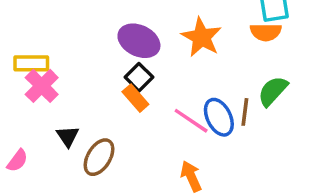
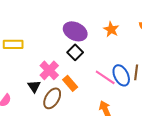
orange star: (201, 37) -> (111, 29), size x0.7
pink cross: (42, 86) -> (49, 70), moved
orange rectangle: (135, 98) -> (70, 83), moved

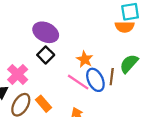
orange star: (111, 29) -> (85, 59), moved
orange rectangle: (70, 83) -> (44, 104), moved

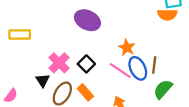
black square: (46, 55) -> (86, 64), moved
green semicircle: (129, 64) -> (163, 89), moved

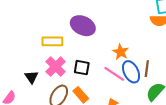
yellow rectangle: (20, 34) -> (52, 41), moved
black square: (86, 64) -> (82, 68), turned -35
black triangle: (43, 80) -> (31, 77), moved

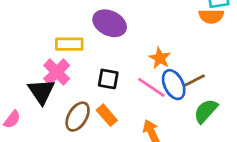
pink cross: (56, 67) -> (57, 72), moved
brown line: (147, 69) -> (195, 80), turned 56
black triangle: (31, 77) -> (41, 92), size x1.5

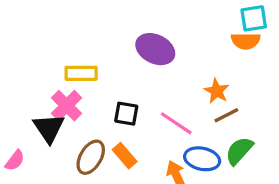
purple ellipse: (110, 23) -> (155, 49), moved
orange star: (160, 58) -> (217, 91), moved
blue ellipse: (174, 85) -> (202, 159), moved, turned -52

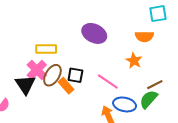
orange semicircle: (246, 41) -> (144, 37), moved
brown line: (226, 115) -> (155, 85), moved
orange rectangle: (125, 156) -> (66, 86), moved
brown ellipse: (91, 157) -> (52, 75), moved

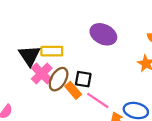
pink line: (108, 81) -> (98, 100), moved
black triangle: (25, 85) -> (29, 56), moved

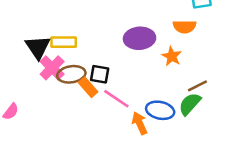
purple ellipse: (103, 34) -> (140, 38), moved, turned -30
brown ellipse: (59, 79) -> (71, 74), turned 50

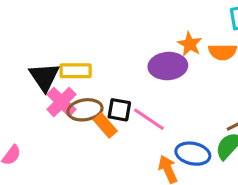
orange star: (172, 56) -> (190, 44), moved
pink line: (116, 99) -> (149, 119), moved

